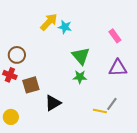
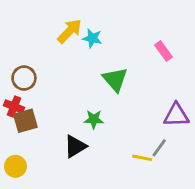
purple triangle: (118, 68) -> (176, 115), moved
green star: (80, 77) -> (94, 119), moved
brown square: (31, 85) -> (25, 121), moved

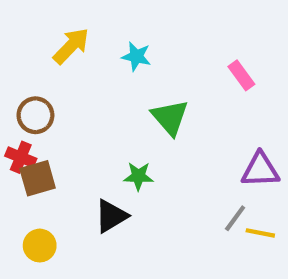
yellow arrow: (70, 31) -> (71, 46), moved
yellow line: (142, 158) -> (260, 233), moved
yellow circle: (15, 166) -> (40, 246), moved

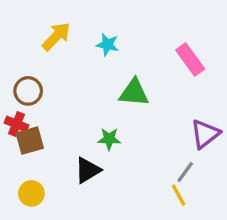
pink rectangle: (241, 75) -> (190, 60), size x1.4
green triangle: (170, 117) -> (134, 93), turned -44
purple triangle: (260, 170) -> (205, 134), turned -36
yellow line: (260, 233) -> (179, 195), moved, turned 50

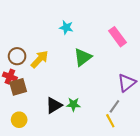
yellow arrow: (56, 36) -> (40, 59), moved
green triangle: (134, 93) -> (83, 57), turned -42
green star: (109, 139) -> (73, 104), moved

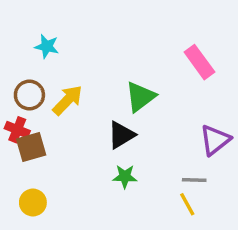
cyan star: (66, 27) -> (47, 46), moved
black triangle: (54, 105) -> (121, 135), moved
gray line: (114, 106) -> (194, 180), turned 56

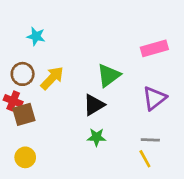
pink rectangle: (199, 62) -> (154, 48), turned -70
purple triangle: (215, 140) -> (154, 98), moved

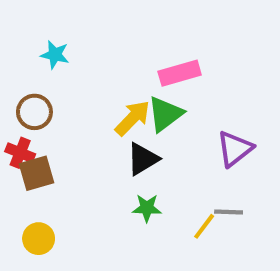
pink rectangle: (154, 48) -> (180, 73), moved
yellow arrow: (52, 78) -> (133, 118), moved
yellow line: (145, 159) -> (204, 226), moved, turned 66

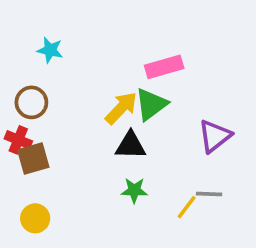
black triangle: (143, 159) -> (131, 145), turned 32

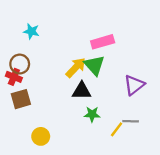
green triangle: (151, 104) -> (94, 65), turned -35
red cross: (18, 140) -> (14, 77), moved
green star: (134, 190) -> (92, 114), moved
yellow circle: (35, 218) -> (41, 136), moved

